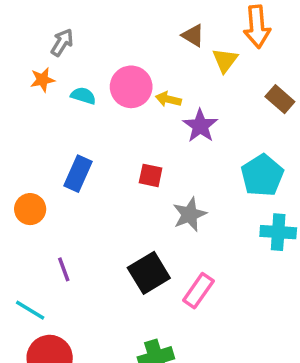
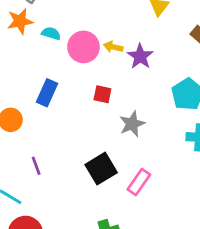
orange star: (43, 80) -> (20, 21), size x1.4
pink circle: (131, 87) -> (84, 47), moved
yellow arrow: (168, 99) -> (113, 47), moved

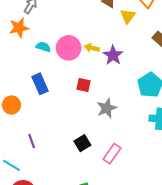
cyan semicircle: (51, 33) -> (43, 47), moved
blue rectangle: (47, 93) -> (40, 84), turned -48
black square: (101, 169) -> (82, 143), size x0.7

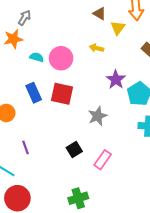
yellow arrow: (92, 48) -> (97, 48), moved
purple star: (113, 55) -> (116, 80), moved
red square: (83, 85) -> (62, 94), moved, size x1.6

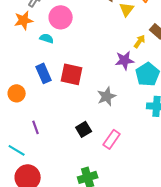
yellow arrow: (97, 48) -> (140, 41), moved, turned 112
pink circle: (61, 58) -> (61, 17), moved
purple star: (116, 80) -> (125, 60), turned 30

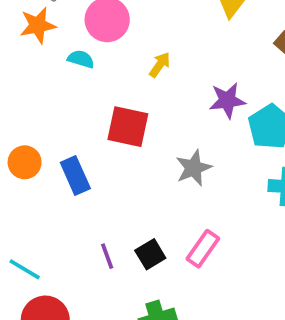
yellow arrow: (140, 41) -> (160, 65), moved
blue rectangle: (44, 73) -> (75, 175), moved
purple line: (36, 127) -> (107, 256), moved
black square: (84, 129) -> (150, 254), moved

